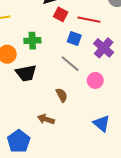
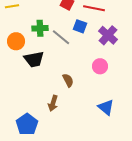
gray line: (70, 64) -> (61, 37), moved
brown arrow: (46, 119) -> (53, 103), turned -91

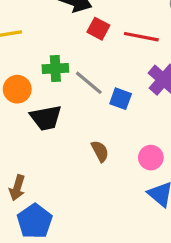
blue square: (80, 26) -> (121, 99), moved
pink circle: (100, 66) -> (151, 158), moved
brown arrow: (53, 103) -> (17, 188), moved

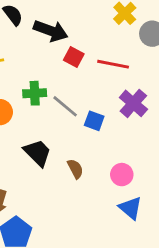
black trapezoid: (46, 118) -> (38, 153), moved, turned -124

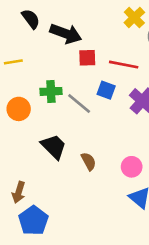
red square: (74, 57) -> (87, 58), turned -30
blue square: (94, 121) -> (106, 90), moved

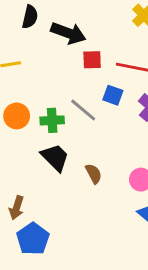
black semicircle: (31, 19) -> (30, 17), turned 50
green cross: (51, 91) -> (52, 120), moved

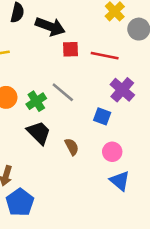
blue square: (113, 95) -> (102, 116), moved
green cross: (52, 120) -> (36, 101), turned -30

